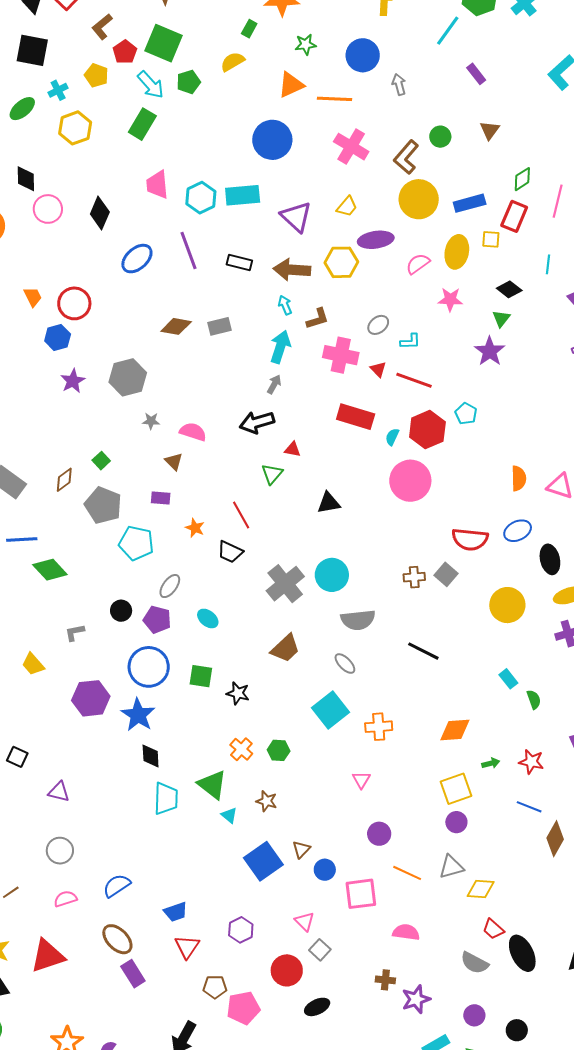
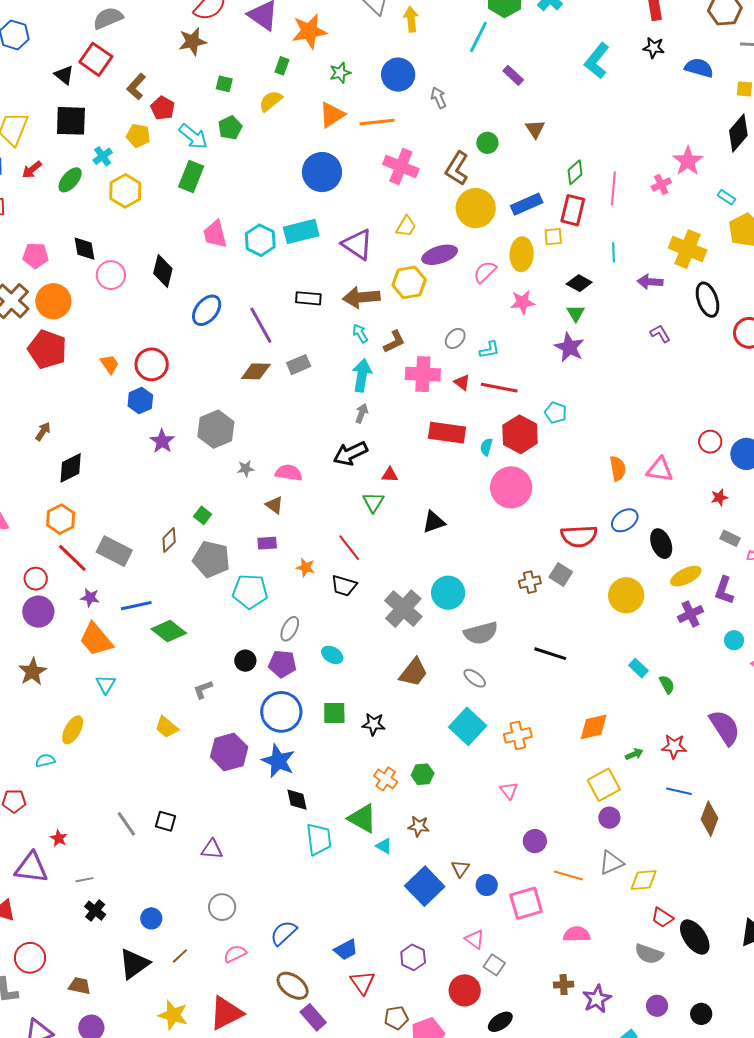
green square: (163, 43) -> (224, 84), moved, size x0.5
purple line: (189, 250) -> (261, 325), moved

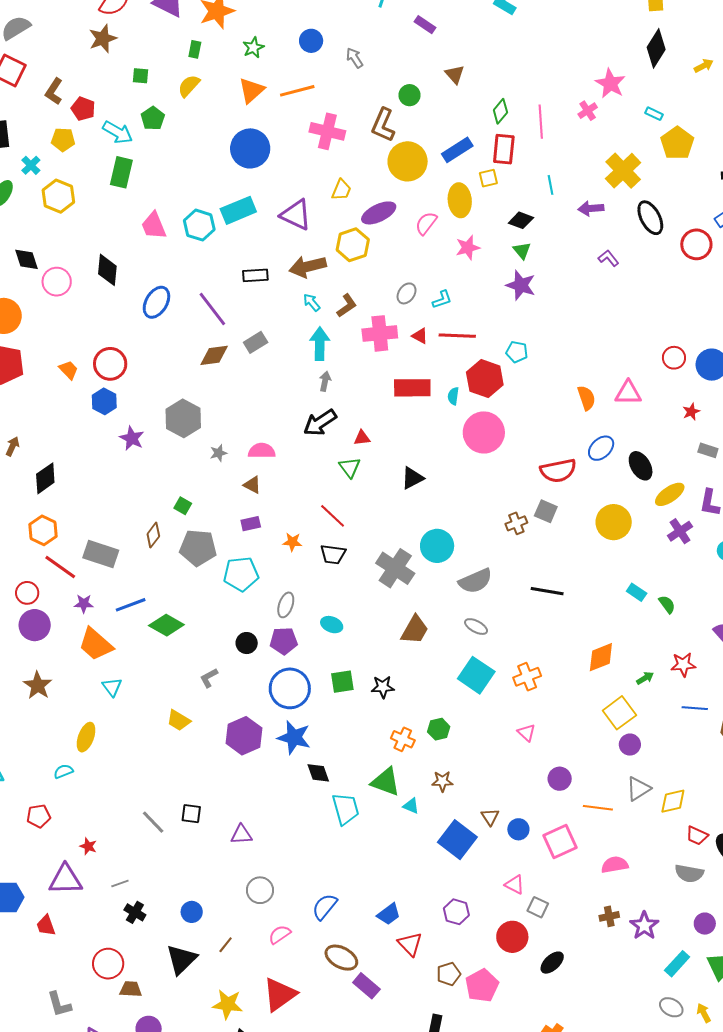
blue circle: (398, 75) -> (311, 41), size x0.7
yellow cross: (688, 249) -> (623, 171), turned 33
red circle: (30, 958) -> (108, 964), moved

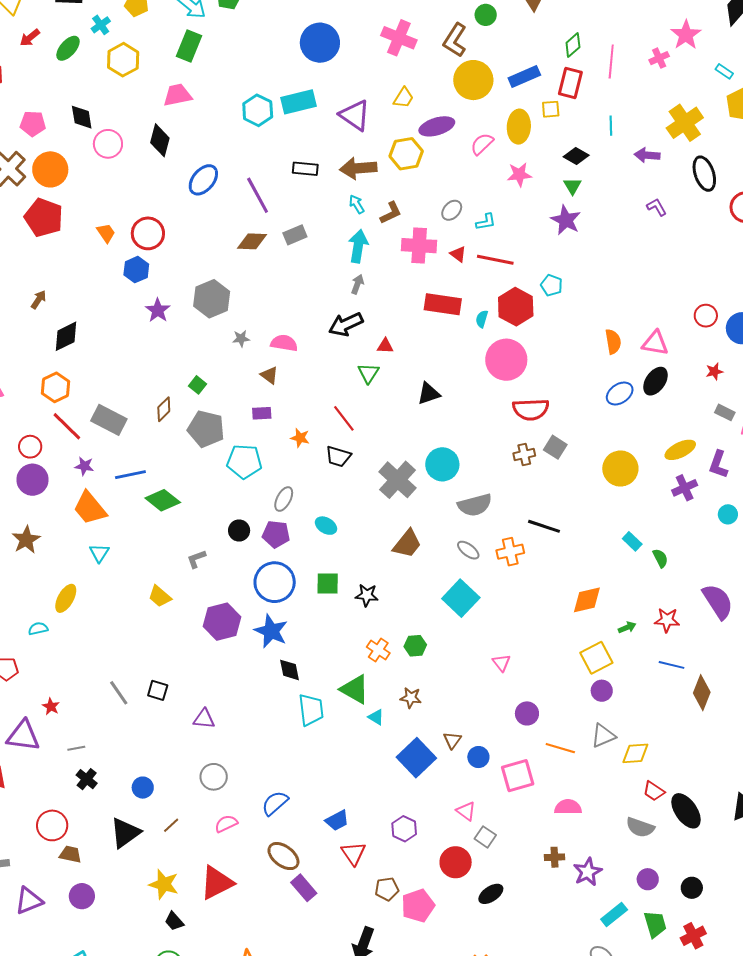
pink trapezoid: (154, 226) -> (177, 95), moved, turned 92
black ellipse: (641, 466) -> (656, 381), moved, turned 56
red semicircle: (558, 471) -> (531, 409), moved
orange cross: (527, 677) -> (510, 552), moved

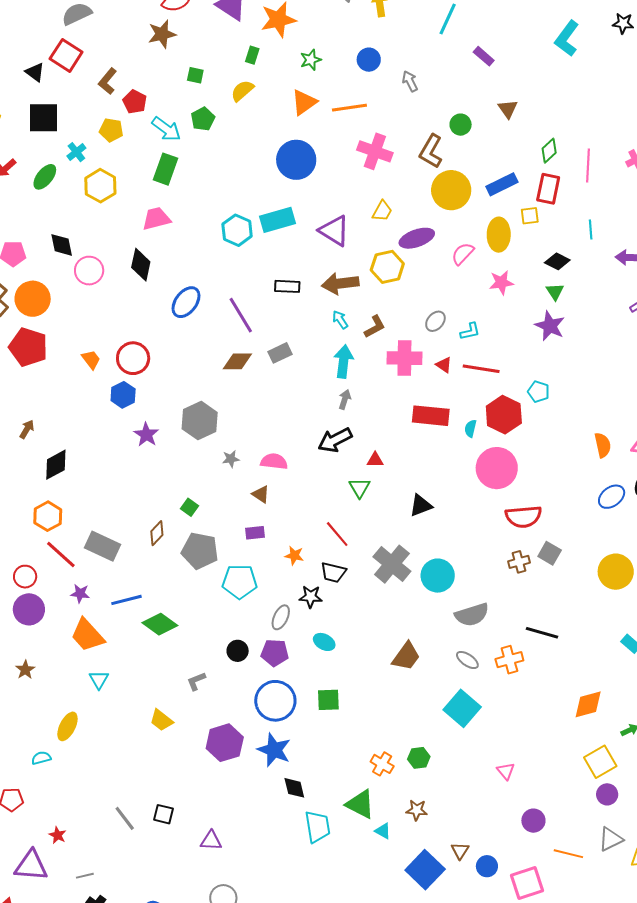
gray cross: (398, 480) -> (392, 564), moved
brown star: (26, 540) -> (25, 670), size x0.7
black star: (367, 595) -> (311, 597), moved

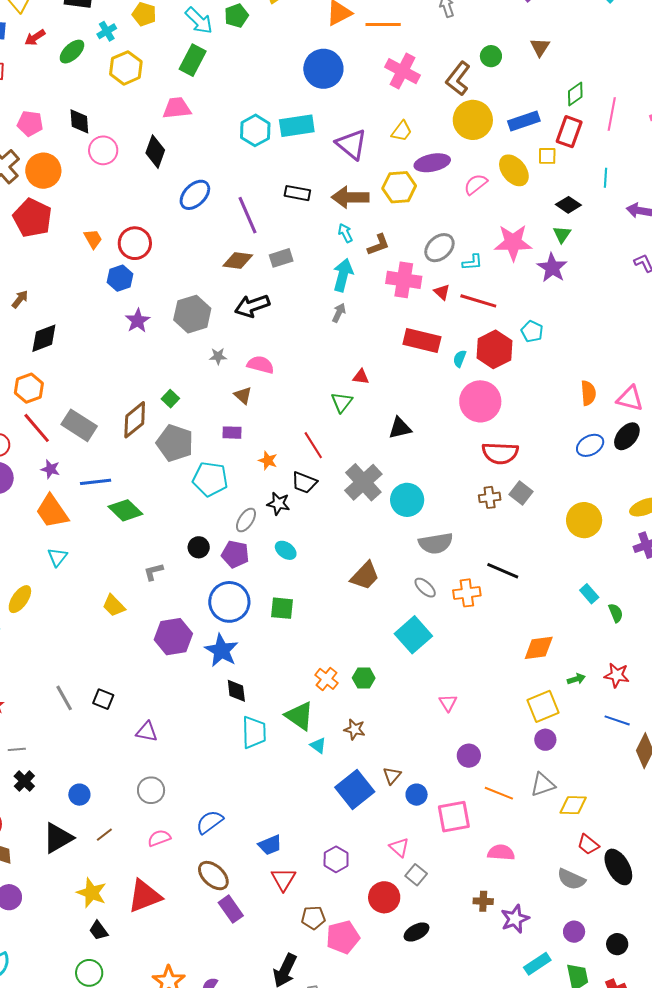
yellow ellipse: (499, 235) -> (514, 170), turned -48
pink star: (501, 283) -> (513, 243), moved, size x1.5
gray ellipse: (435, 321) -> (439, 248), size x1.4
black arrow: (335, 440) -> (252, 306), moved
brown diamond: (157, 533) -> (135, 420), size x1.5

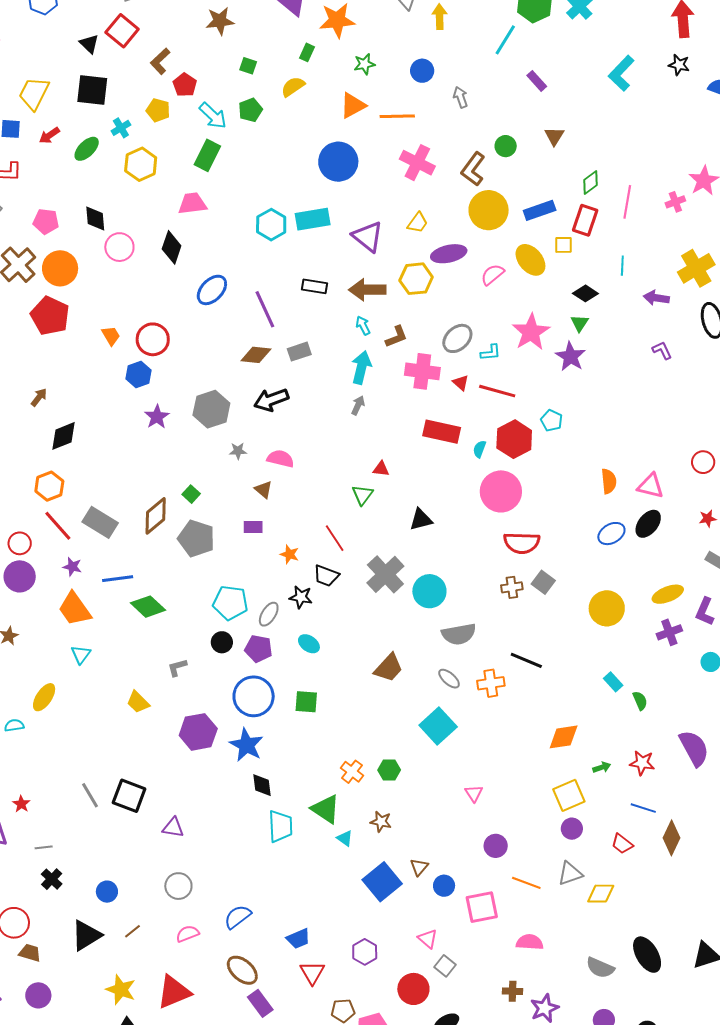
pink star: (513, 243) -> (531, 332), turned -30
cyan pentagon: (210, 479) -> (230, 603), moved
black square: (103, 699) -> (129, 796), size x1.6
red trapezoid: (588, 844) -> (622, 844), moved

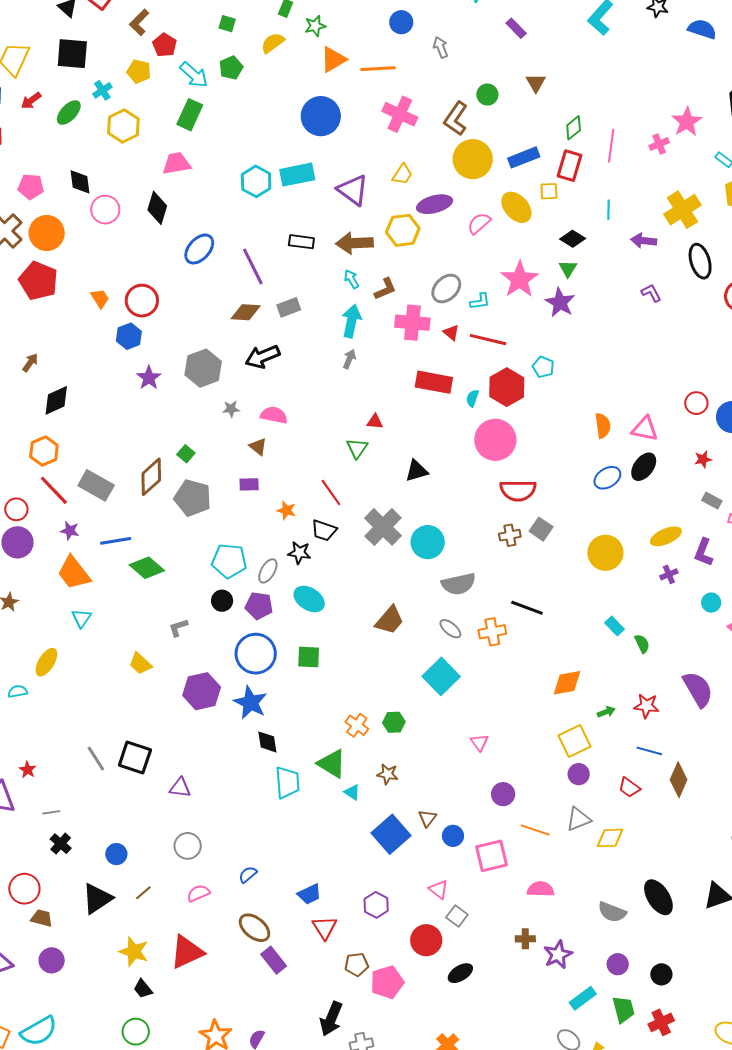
green star: (364, 64) -> (315, 26), moved
purple cross: (669, 632) -> (669, 574), size x0.7
cyan ellipse: (309, 644) -> (309, 599), size x1.4
blue semicircle: (238, 917) -> (248, 874), size x0.7

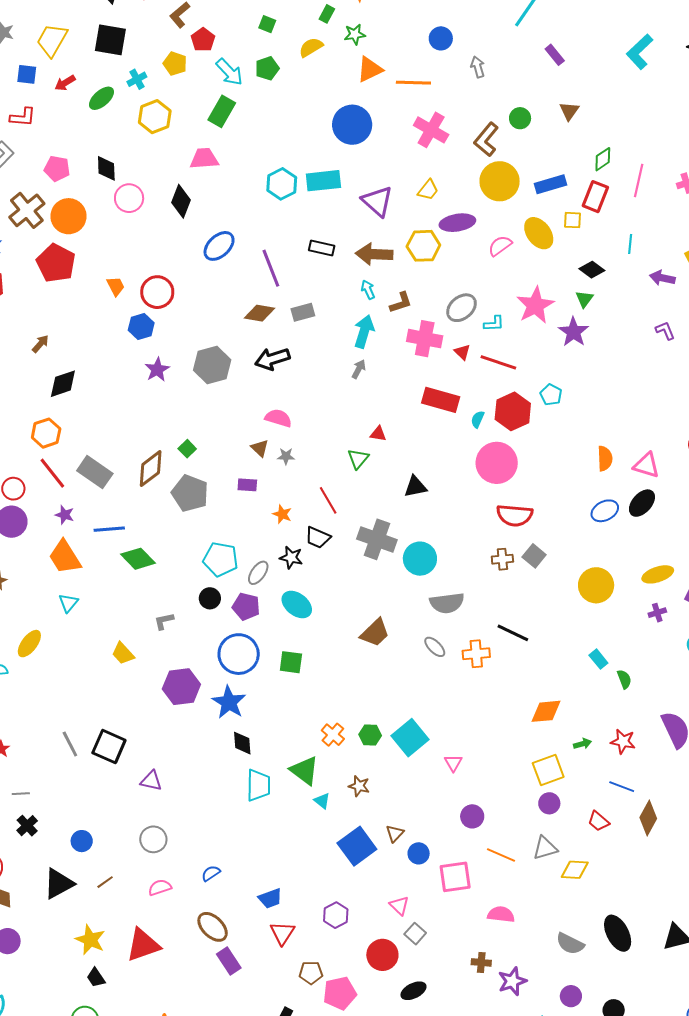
gray star: (231, 409) -> (286, 456), moved
gray cross: (383, 527) -> (377, 539), turned -30
cyan square: (441, 676) -> (410, 738), moved

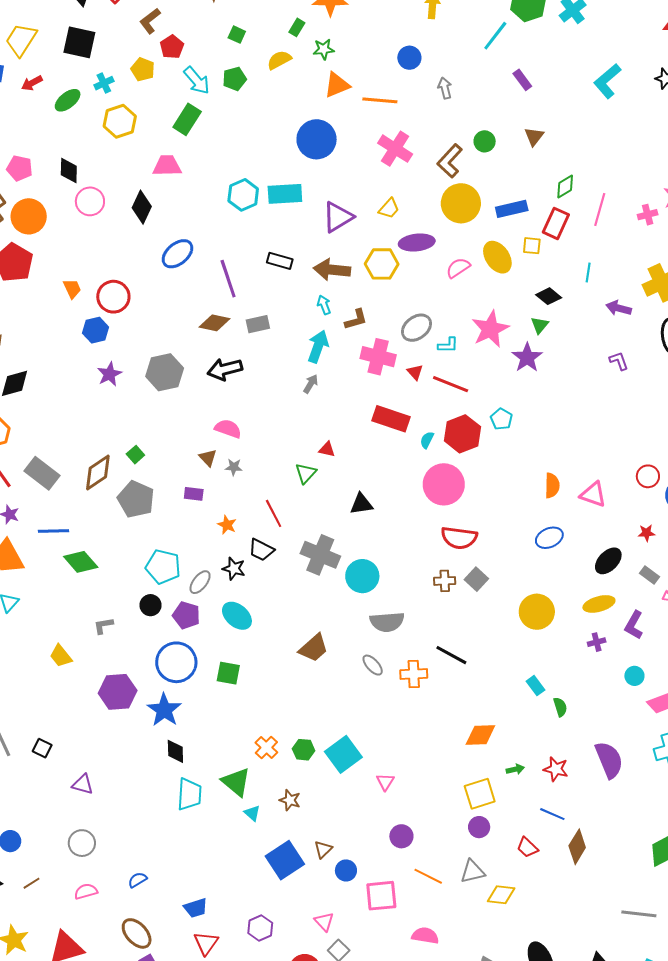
purple triangle: (377, 201) -> (338, 217), turned 44
black ellipse: (642, 503) -> (608, 561), moved
black square: (109, 747) -> (42, 748), size x0.6

